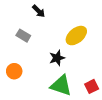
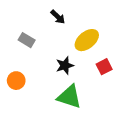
black arrow: (39, 11) -> (58, 17), moved
red square: (92, 86) -> (104, 67), moved

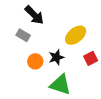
black arrow: (58, 17) -> (34, 15), moved, size x1.5
orange circle: (16, 81) -> (35, 61), moved

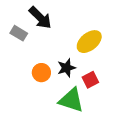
gray rectangle: (23, 35) -> (19, 33), moved
red square: (91, 58) -> (90, 80), moved

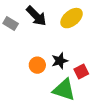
gray rectangle: (19, 33) -> (11, 23), moved
yellow ellipse: (89, 42) -> (72, 18), moved

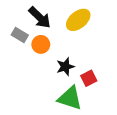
gray rectangle: (11, 23) -> (20, 35), moved
orange circle: (37, 65) -> (41, 44), moved

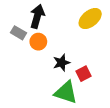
black arrow: (40, 18) -> (37, 16), turned -120
yellow ellipse: (78, 20) -> (90, 19), moved

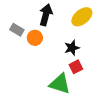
black arrow: (37, 16) -> (46, 15), moved
black star: (61, 63) -> (72, 48), moved

